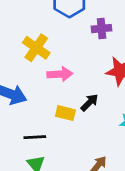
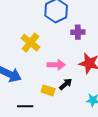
pink arrow: (60, 74) -> (56, 65), moved

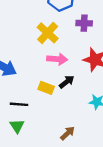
yellow cross: (30, 43) -> (48, 33), moved

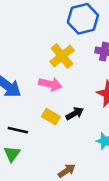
pink arrow: (57, 59) -> (50, 84), moved

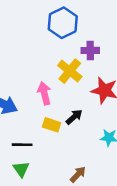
yellow cross: (62, 56) -> (70, 71), moved
pink arrow: (50, 84) -> (44, 93), turned -105

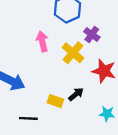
purple cross: (90, 50) -> (92, 34), turned 35
pink arrow: (44, 93) -> (42, 41), moved

